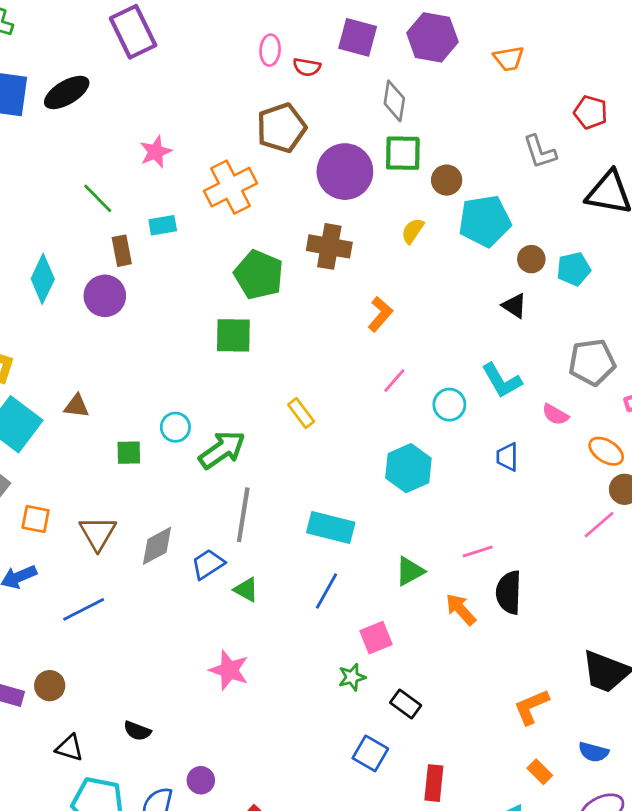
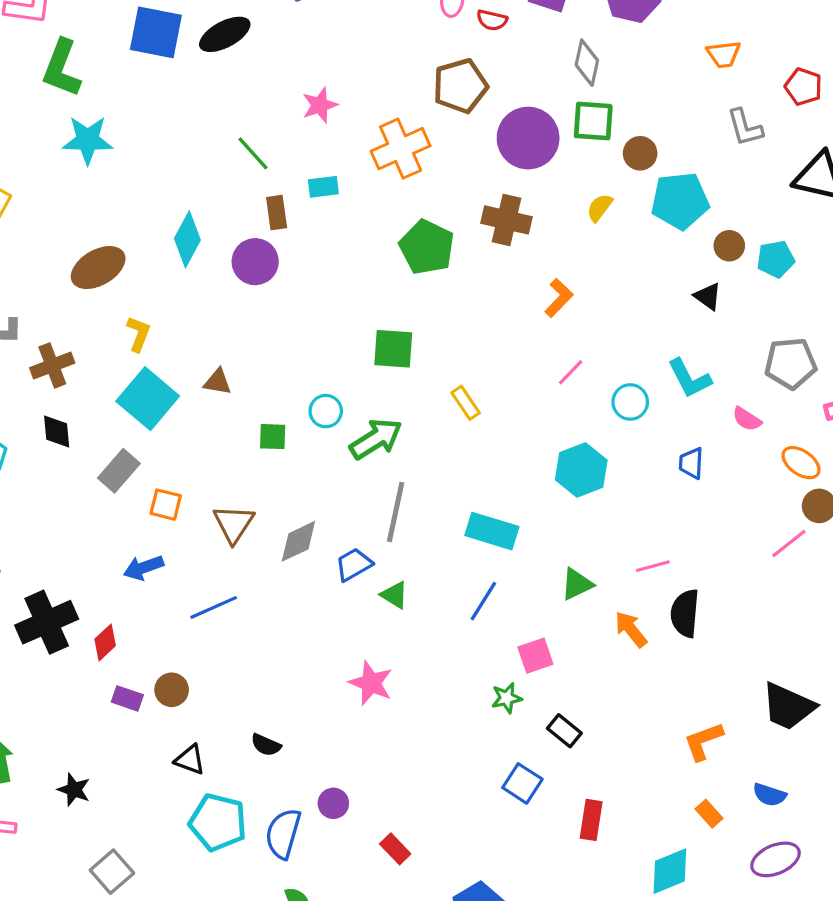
orange trapezoid: (509, 59) -> (724, 54), moved
green square: (233, 335) -> (393, 349), moved

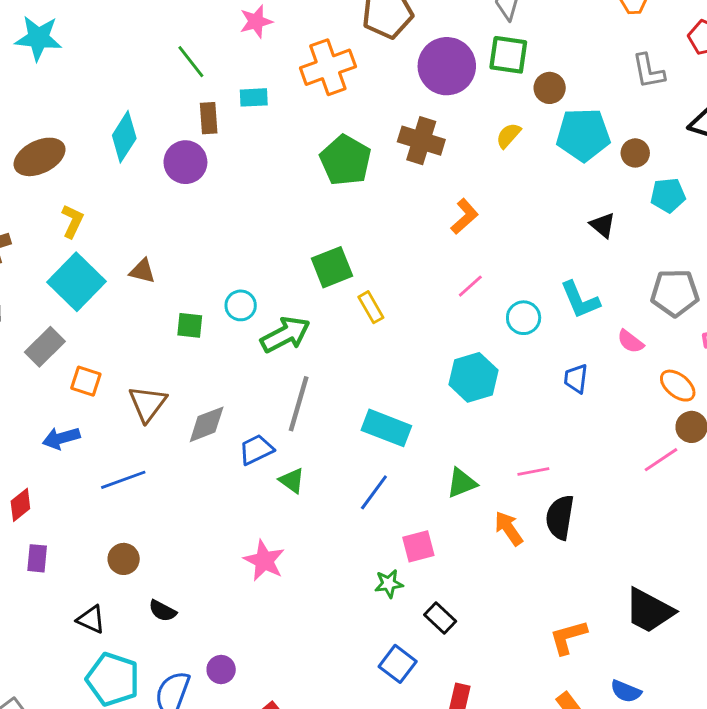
brown circle: (729, 246) -> (635, 153), moved
green square: (393, 349) -> (332, 267), moved, turned -30
brown circle: (172, 690) -> (124, 559), moved
purple rectangle: (127, 698) -> (37, 558), turned 72

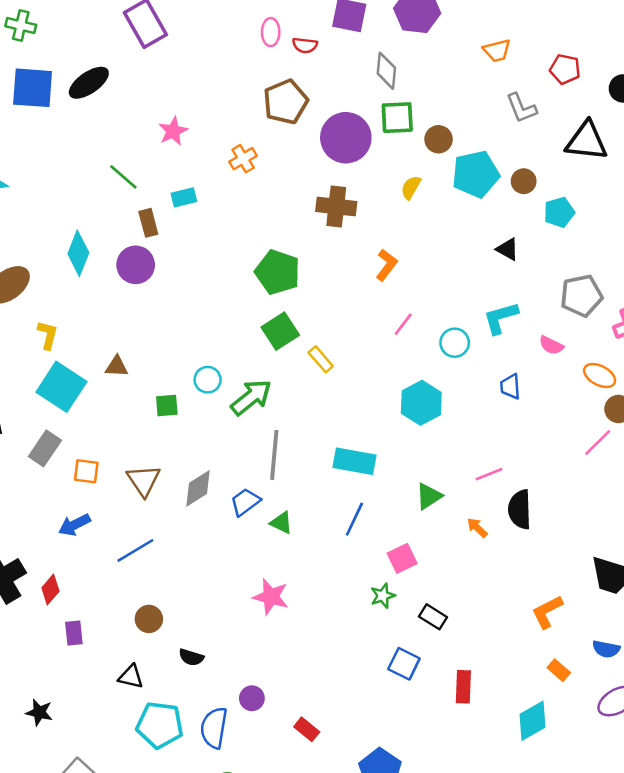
orange cross: (328, 67) -> (243, 159), size x0.6
green pentagon: (345, 160) -> (278, 272), moved
cyan L-shape: (580, 300) -> (501, 318), turned 108
orange arrow: (509, 528) -> (477, 528), size x0.7

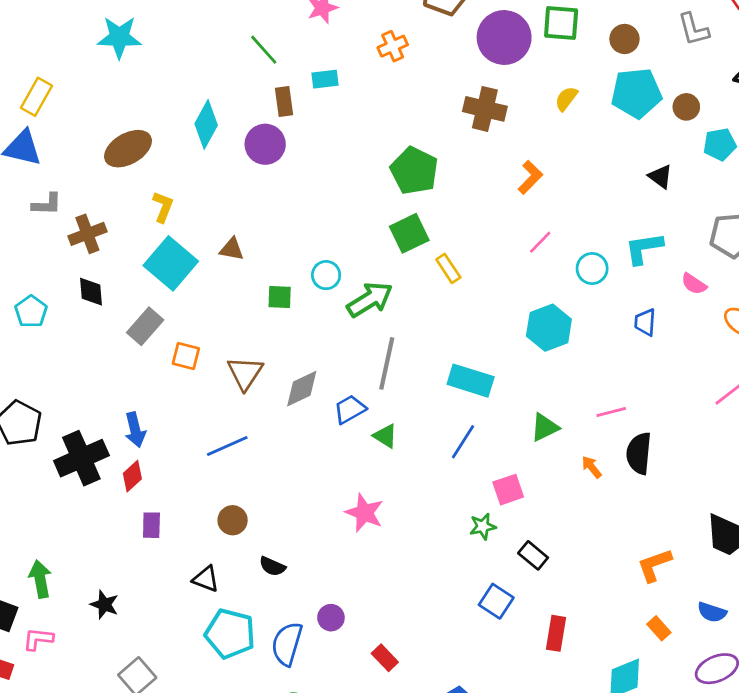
brown circle: (439, 139) -> (624, 39), moved
blue arrow: (74, 525) -> (135, 430), moved, turned -84

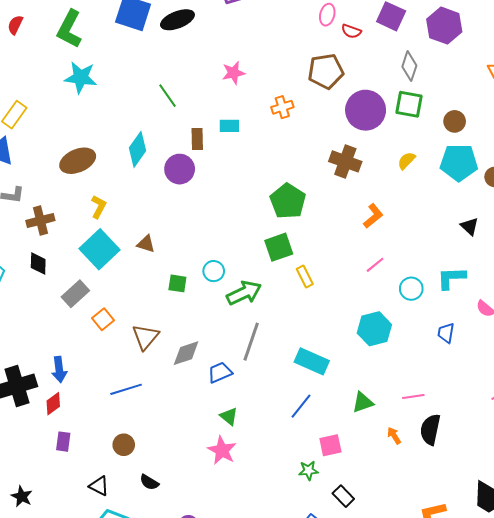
green line: (264, 50) -> (167, 96), moved
orange square: (186, 356) -> (103, 319), turned 30
green triangle: (385, 436) -> (229, 416), moved

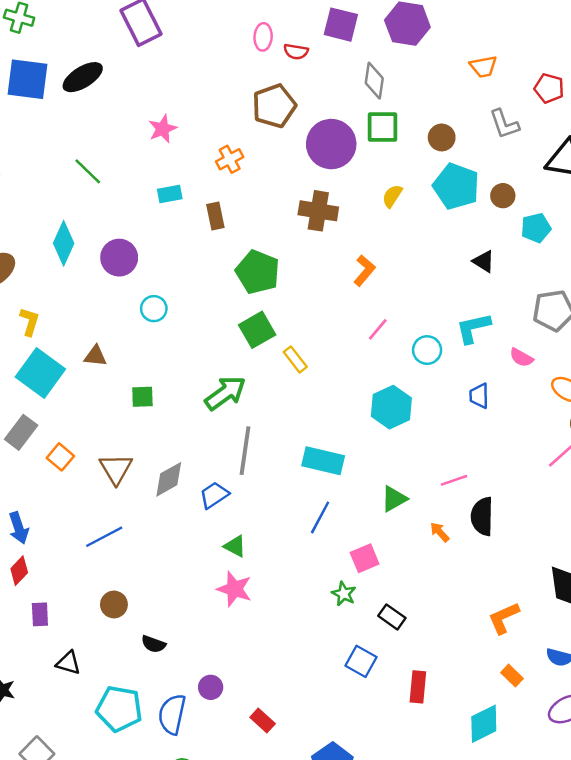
brown rectangle: (197, 139) -> (215, 216), moved
cyan pentagon: (459, 162) -> (456, 186), turned 30
cyan circle: (214, 271) -> (154, 309), moved
green star: (308, 470) -> (344, 594), turned -30
black triangle: (99, 486) -> (68, 663), moved

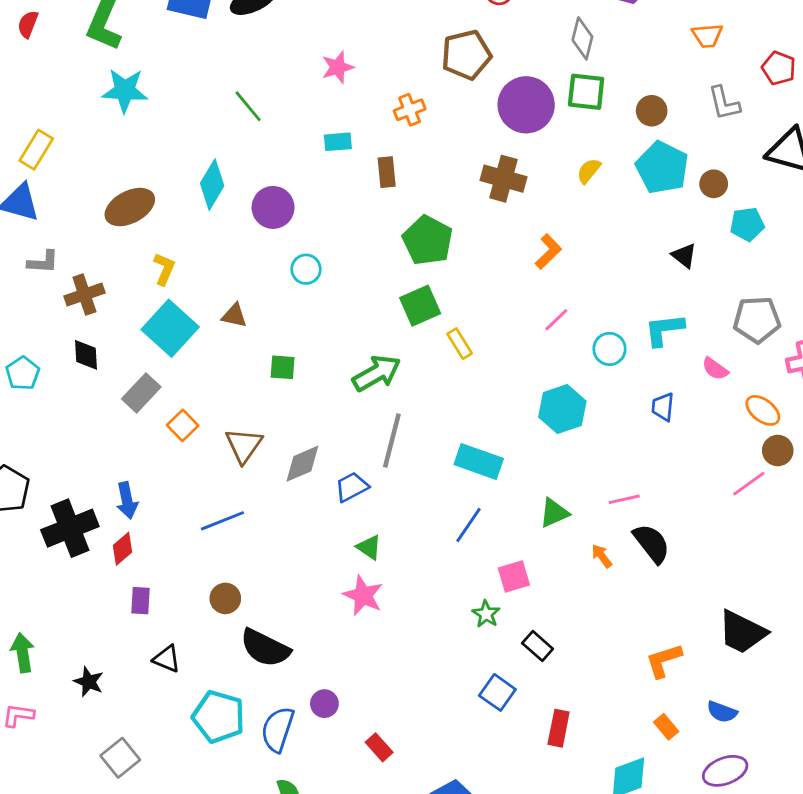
black semicircle: (482, 516) -> (652, 543), turned 135
black semicircle: (153, 644) -> (265, 648), size x1.8

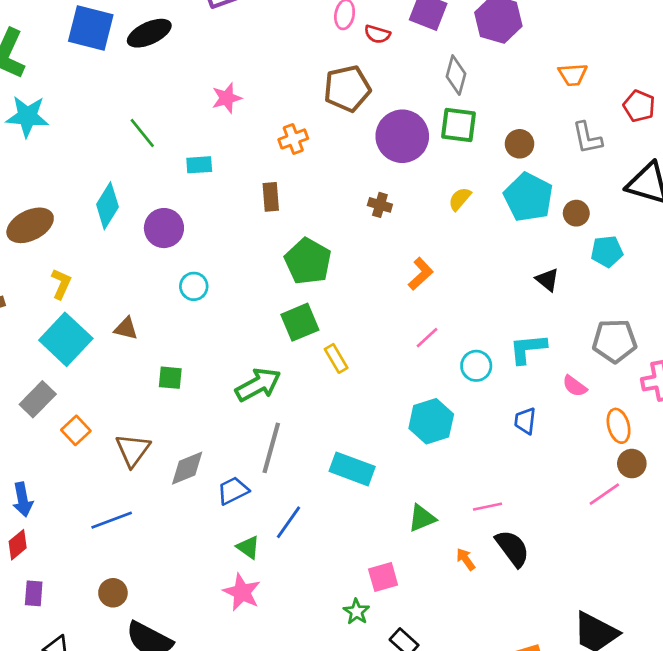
cyan rectangle: (338, 142) -> (199, 165), moved
brown cross: (504, 179) -> (380, 205), size x0.6
orange ellipse: (763, 410) -> (619, 426), turned 36
blue line: (469, 525) -> (289, 522), moved

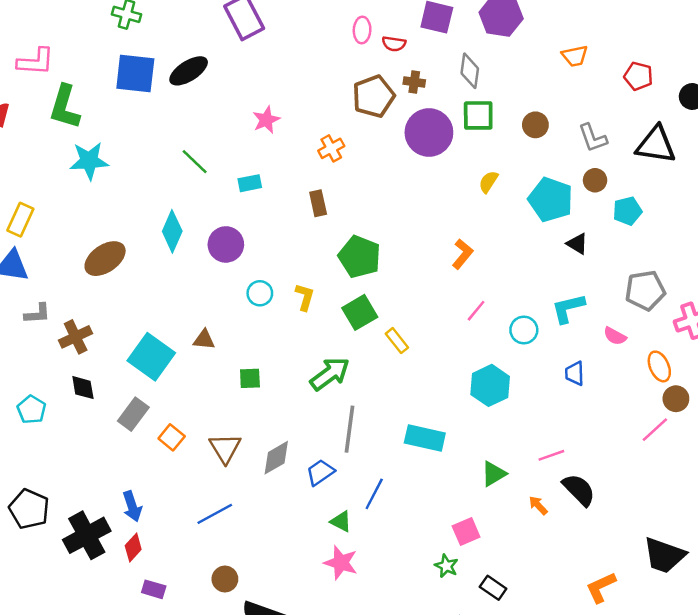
gray L-shape: (587, 138) -> (593, 138), moved
cyan pentagon: (528, 197) -> (551, 200), moved
brown cross: (380, 205) -> (414, 82), moved
yellow L-shape: (61, 284) -> (305, 297), moved
purple rectangle: (34, 593) -> (154, 589), turned -70

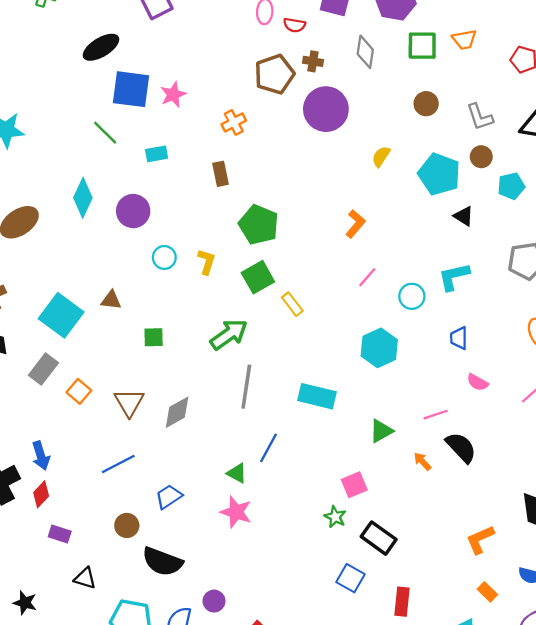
blue square: (135, 74) -> (131, 89), moved
green square: (478, 115) -> (422, 46), moved
pink semicircle: (615, 336) -> (478, 382), moved
blue trapezoid: (320, 472) -> (169, 497), moved
black rectangle: (493, 588) -> (379, 538), size x1.4

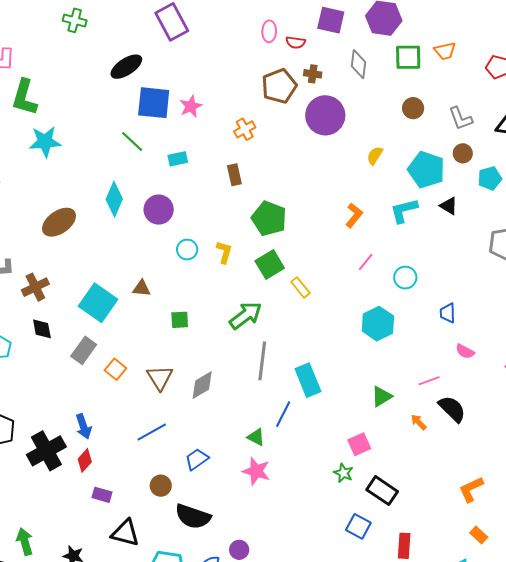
cyan L-shape: (454, 277) -> (404, 211), moved
cyan rectangle: (317, 396) -> (308, 380), moved, turned 56
black triangle: (85, 578) -> (125, 533), size x1.4

